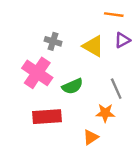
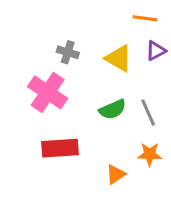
green semicircle: (72, 86) -> (113, 109), moved
orange star: (105, 113) -> (150, 154), moved

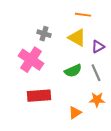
orange line: (145, 18) -> (83, 15), moved
purple triangle: (156, 51) -> (98, 47), moved

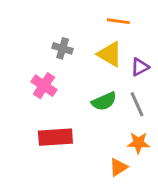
pink cross: (31, 60) -> (44, 86), size x0.7
orange triangle: (75, 113) -> (118, 167), moved

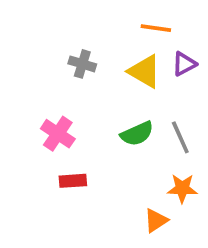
purple triangle: (140, 67) -> (184, 64), moved
pink cross: (44, 86) -> (58, 134), moved
red rectangle: (55, 137) -> (73, 181), size x0.6

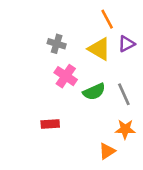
orange line: (156, 28) -> (107, 19), turned 54
pink cross: (58, 134) -> (66, 76), moved

